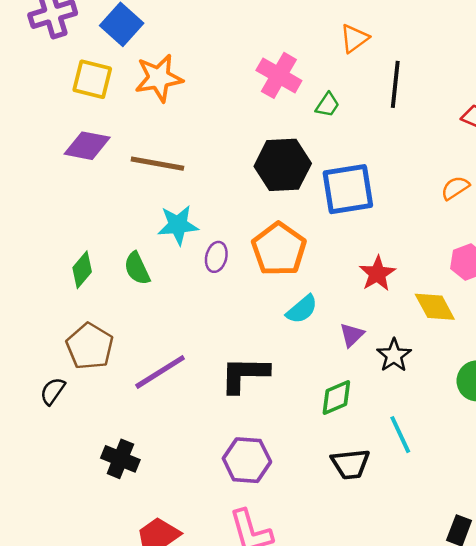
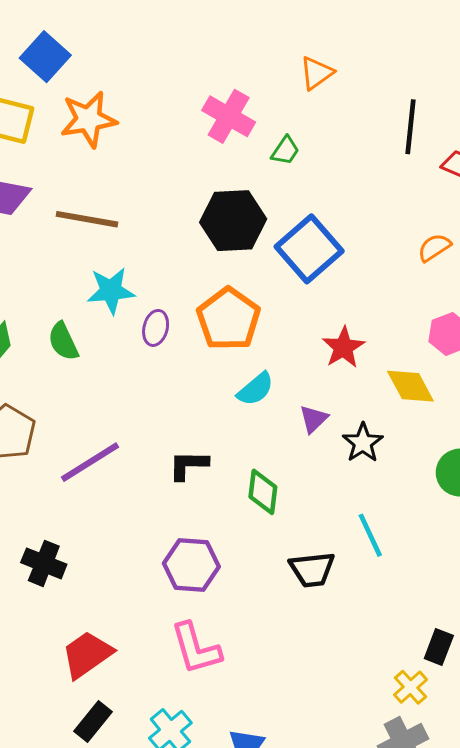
black line: (395, 84) -> (410, 127), moved
blue square: (348, 189) -> (309, 249), turned -32
black L-shape: (244, 375) -> (188, 465), size x0.7
green diamond: (336, 398) -> (263, 492), moved, turned -60

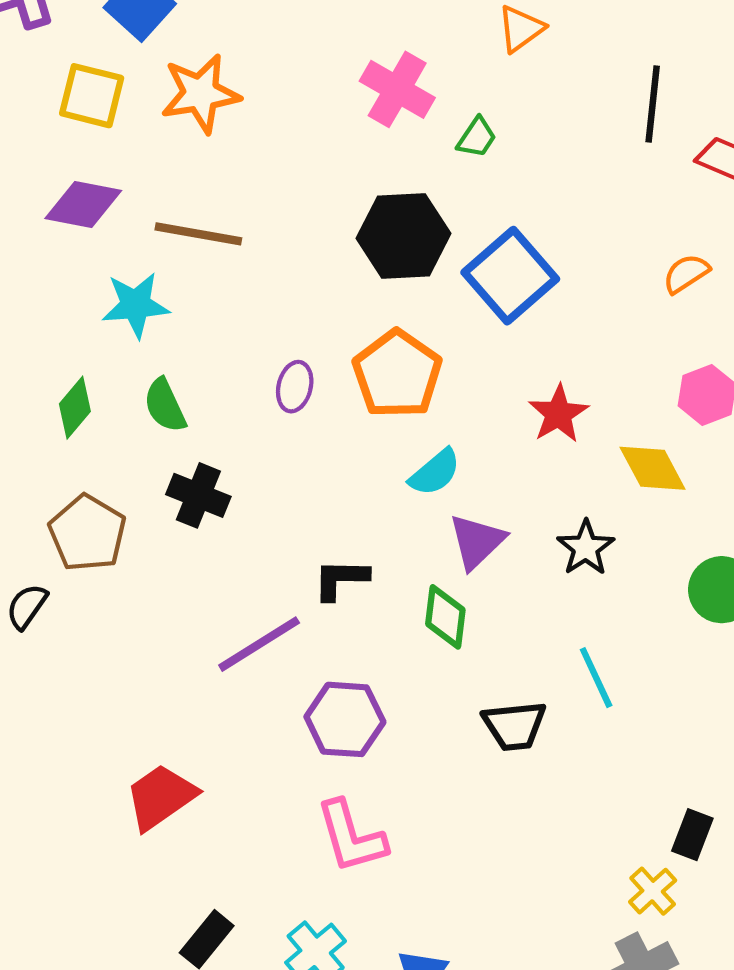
cyan star: (111, 291) -> (136, 305), moved
purple triangle: (314, 419) -> (477, 542), moved, size x1.4
purple line: (90, 462) -> (259, 644), moved
black cross: (44, 563) -> (198, 495), moved
red trapezoid: (87, 654) -> (161, 797), moved

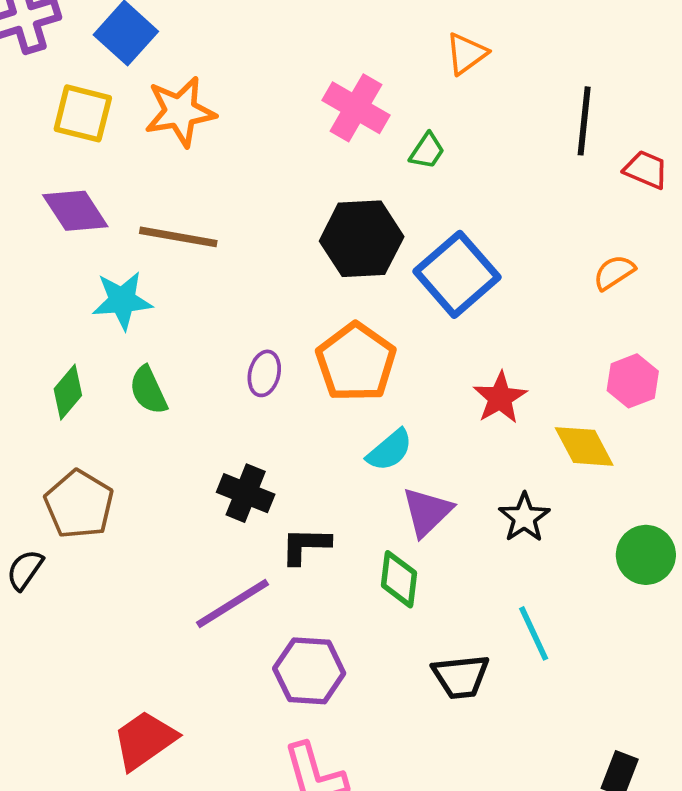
purple diamond: (83, 205) -> (75, 211), turned 46
black cross: (198, 495) -> (246, 493), moved

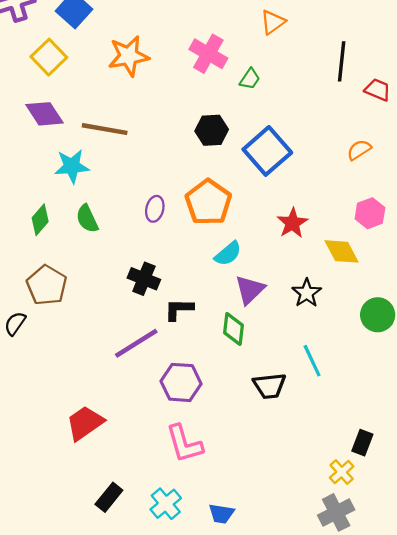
orange star: (180, 112) -> (129, 56), moved
yellow square: (83, 113) -> (49, 57), turned 32
black hexagon: (362, 239) -> (212, 130), size x0.7

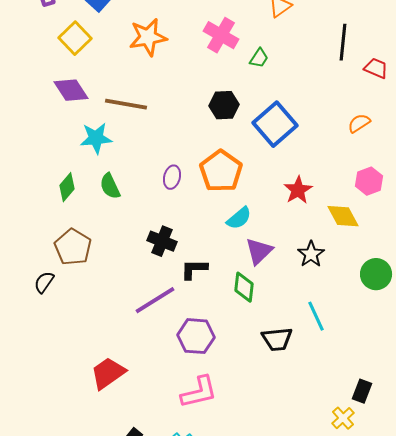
pink L-shape: (184, 444) -> (199, 392), turned -87

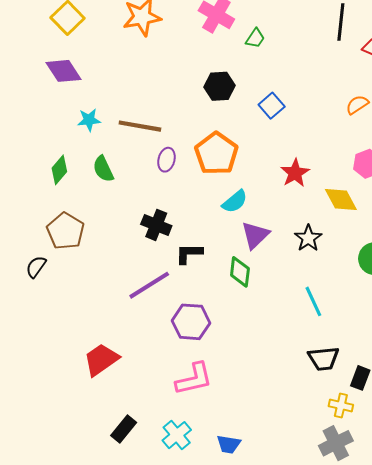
brown line: (126, 104) -> (140, 126), moved
blue square: (275, 124) -> (272, 106), size x0.6
cyan star: (96, 138) -> (89, 120), size x0.7
black trapezoid: (277, 339) -> (324, 359), moved
yellow cross: (343, 418) -> (341, 405), turned -35

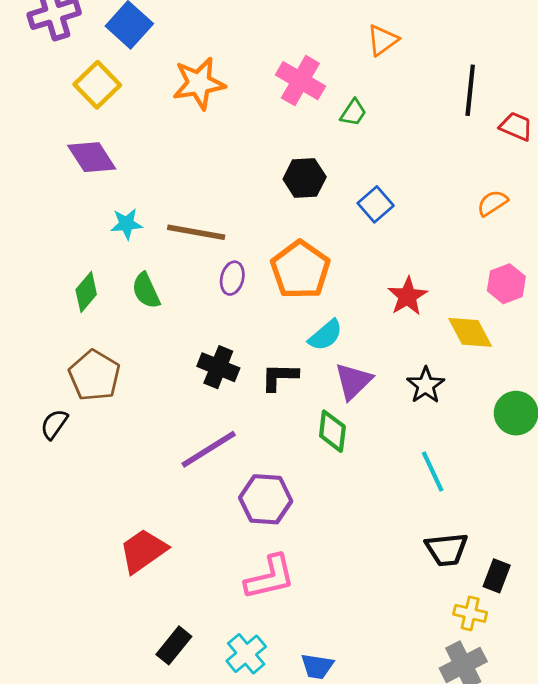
black L-shape: (189, 254) -> (280, 377), moved

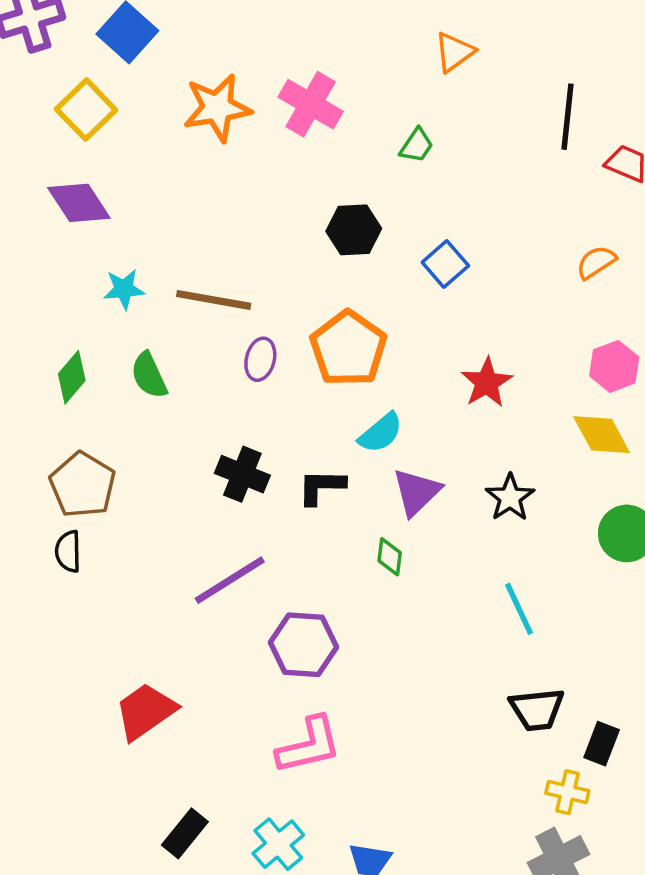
pink cross: (300, 81) -> (311, 104), moved
yellow diamond: (470, 332) -> (602, 435), moved
black semicircle: (54, 424) -> (68, 551), moved, turned -36
green diamond: (332, 431) -> (390, 557), size x0.7

